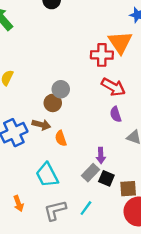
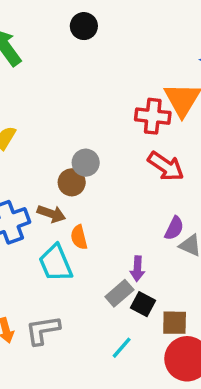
purple semicircle: (116, 114) -> (174, 228), moved, turned -140
cyan trapezoid: (47, 175) -> (56, 263), moved
cyan line: (86, 208) -> (122, 348), moved
gray L-shape: (55, 210) -> (43, 330), moved

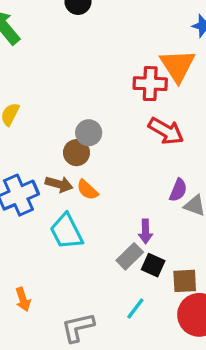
orange semicircle: (79, 237) -> (87, 190), moved, turned -30
gray L-shape: (43, 330) -> (78, 327), moved

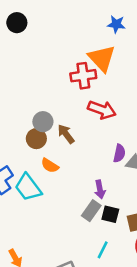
brown arrow: (59, 184) -> (66, 134), moved, turned -132
cyan trapezoid: (66, 231) -> (28, 187), moved

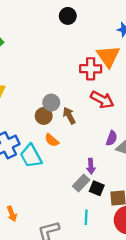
black circle: (17, 23) -> (68, 16), moved
cyan line: (103, 250) -> (86, 217), turned -32

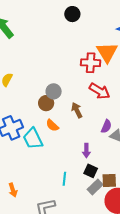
brown arrow: (69, 116) -> (77, 110), moved
gray rectangle: (81, 183) -> (95, 187), moved
cyan line: (86, 217) -> (64, 179), moved

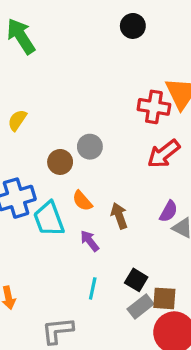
red arrow: (100, 91) -> (164, 154), turned 105
brown circle: (46, 103) -> (60, 162), moved
brown arrow: (77, 110) -> (119, 216), moved
purple arrow: (86, 151) -> (90, 241), moved, turned 136

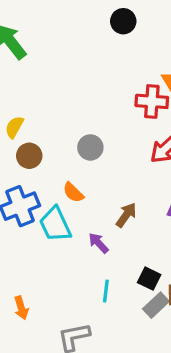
brown circle: (60, 162) -> (29, 156), moved
orange semicircle: (82, 201) -> (73, 193), moved
brown arrow: (119, 216) -> (126, 215), turned 60

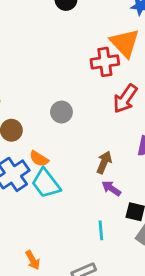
orange semicircle: (73, 193) -> (39, 159), moved
purple arrow: (98, 243) -> (111, 188), moved

